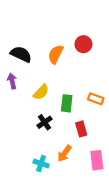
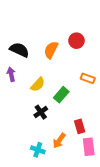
orange rectangle: (96, 99) -> (88, 78), moved
green rectangle: (67, 103) -> (61, 95), turned 35
red rectangle: (81, 129) -> (80, 126), moved

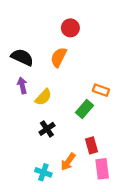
red circle: (76, 41) -> (70, 28), moved
purple arrow: (11, 74) -> (22, 85), moved
green rectangle: (61, 95) -> (84, 109), moved

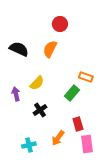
purple arrow: (22, 85) -> (16, 94), moved
cyan cross: (43, 172) -> (29, 145), moved, turned -32

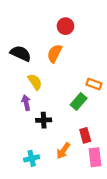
yellow semicircle: (37, 83) -> (35, 82), moved, turned -77
purple arrow: (16, 94) -> (26, 103), moved
black cross: (40, 110) -> (44, 120), turned 32

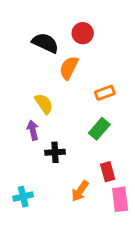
black semicircle: (21, 53) -> (45, 43), moved
orange rectangle: (94, 84) -> (105, 93), moved, turned -40
cyan cross: (32, 158) -> (23, 197), moved

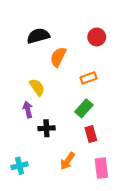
red circle: (83, 33) -> (97, 37), moved
black semicircle: (45, 43) -> (38, 36), turned -40
red rectangle: (108, 172) -> (91, 134), moved

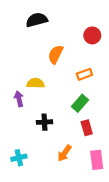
black semicircle: (38, 36) -> (37, 20), moved
yellow semicircle: (37, 87) -> (36, 83), turned -54
purple arrow: (28, 110) -> (19, 99), moved

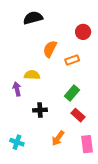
orange rectangle: (84, 74) -> (72, 60), moved
red rectangle: (87, 128) -> (78, 115), turned -32
cyan cross: (19, 158) -> (17, 142), turned 32

